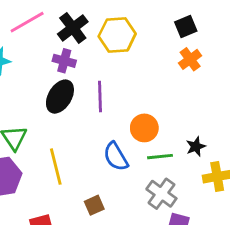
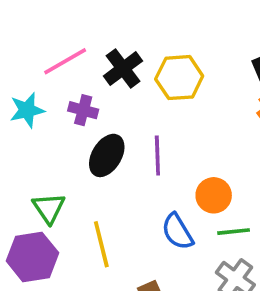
purple cross: (64, 61) -> (83, 110), moved

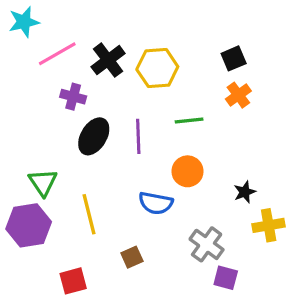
cyan star: (27, 110) -> (24, 22), moved
blue semicircle: (177, 232) -> (156, 203), turned -48
green line: (234, 232) -> (189, 120), moved

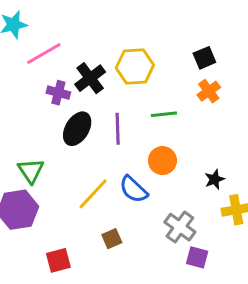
black cross: (108, 60) -> (90, 78), moved
blue semicircle: (156, 203) -> (134, 189), turned 32
yellow line: (89, 214) -> (93, 194), moved, turned 57

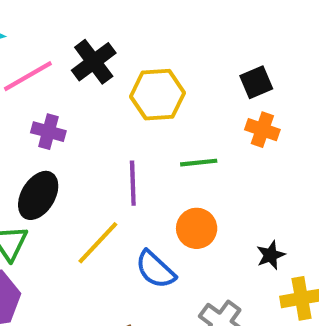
black cross: (90, 78) -> (94, 62), moved
orange cross: (209, 91) -> (262, 130), turned -35
black ellipse: (77, 129) -> (38, 195), moved
yellow line: (93, 194) -> (98, 243), moved

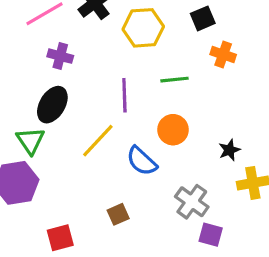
black square: (256, 82) -> (203, 18), moved

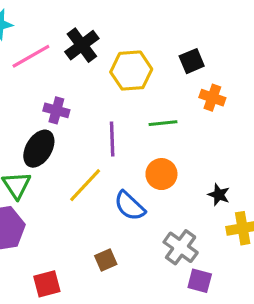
purple cross: (60, 56) -> (56, 110), moved
black star: (229, 150) -> (219, 195), turned -30

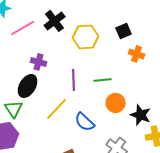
green line: (163, 123) -> (103, 80), moved
orange circle: (161, 174) -> (116, 103), moved
black star: (219, 195) -> (141, 115), size x1.5

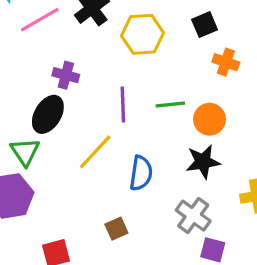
orange circle: (116, 103) -> (209, 119), moved
black star: (141, 115) -> (203, 162), moved, turned -30
blue semicircle: (85, 122) -> (141, 173), turned -125

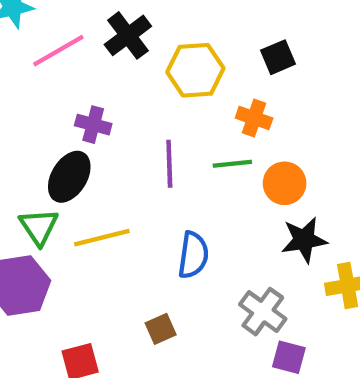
orange cross: (226, 62) -> (254, 118), moved
yellow line: (95, 152) -> (102, 238), moved, turned 33
black star: (203, 162) -> (304, 240), moved

